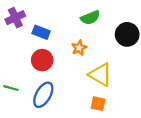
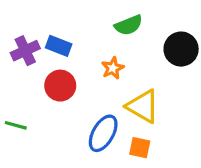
purple cross: (15, 18) -> (25, 51), moved
blue ellipse: (43, 95) -> (103, 133), moved

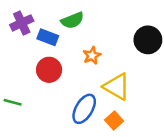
green semicircle: (129, 25) -> (72, 20), moved
purple cross: (25, 51) -> (22, 23), moved
orange square: (140, 148) -> (114, 121), turned 36

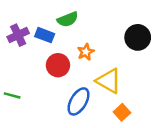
purple cross: (22, 23) -> (18, 35), moved
red circle: (49, 70) -> (58, 65), moved
orange square: (114, 121) -> (122, 112), moved

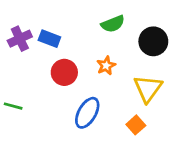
green semicircle: (68, 19) -> (113, 24), moved
orange star: (86, 52) -> (106, 66), moved
yellow triangle: (109, 81) -> (148, 89), moved, turned 36

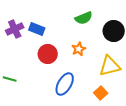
yellow triangle: (148, 89) -> (110, 66), turned 40

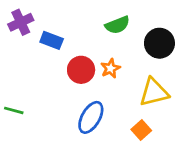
purple cross: (15, 29) -> (21, 22), moved
red circle: (48, 54) -> (81, 70), moved

